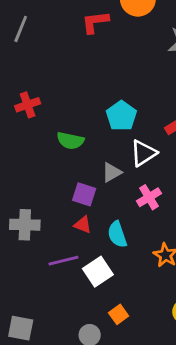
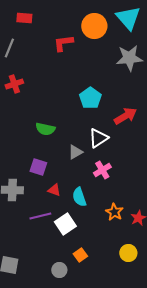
red cross: (28, 105) -> (14, 84), moved
cyan pentagon: (121, 116) -> (90, 98), moved
purple square: (84, 194) -> (38, 167), moved

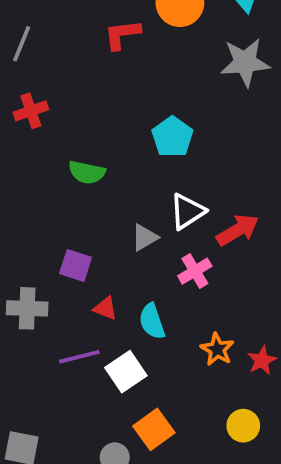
red arrow: (125, 116) -> (238, 230), moved
green semicircle: (45, 129) -> (87, 172), moved
orange square: (80, 255) -> (154, 429), size x1.5

